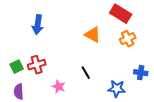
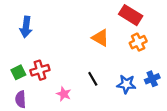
blue arrow: (38, 25) -> (26, 27), moved
blue cross: (141, 73) -> (152, 79), turned -32
blue star: (117, 89) -> (126, 84), moved

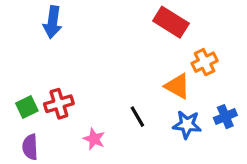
red rectangle: (131, 15) -> (171, 22), moved
blue arrow: (26, 27) -> (52, 22), moved
orange triangle: (100, 38) -> (177, 86), moved

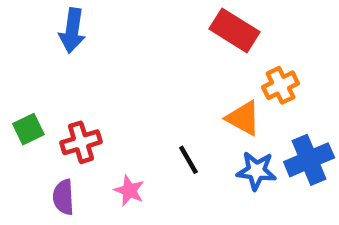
green square: (27, 107) -> (28, 129), moved
blue cross: (225, 117) -> (309, 160), size x1.5
purple semicircle: (30, 147) -> (63, 197), moved

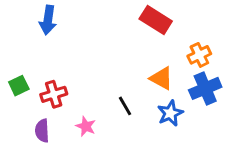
orange cross: (281, 85) -> (199, 55), moved
blue cross: (309, 160) -> (205, 88), moved
blue star: (256, 171) -> (170, 113), turned -30

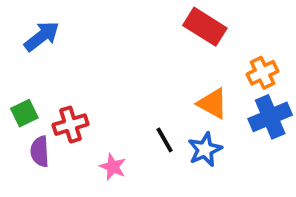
blue arrow: (48, 20) -> (42, 36), moved, turned -136
blue star: (170, 113) -> (205, 150), moved
purple semicircle: (42, 131) -> (40, 151), moved

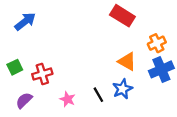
black line: (165, 140) -> (98, 95), moved
purple semicircle: (40, 151) -> (24, 100), moved, turned 48

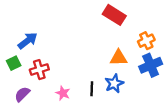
blue arrow: (25, 21) -> (28, 41), moved
orange triangle: (127, 61) -> (118, 58), turned -30
black line: (98, 95) -> (92, 89), turned 32

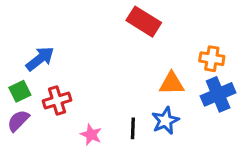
red rectangle: (114, 15) -> (144, 22), moved
orange cross: (146, 41) -> (212, 59), turned 35
purple semicircle: (22, 94) -> (18, 121), moved

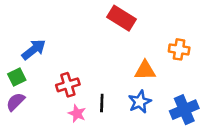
blue cross: (218, 94) -> (184, 110), moved
red cross: (57, 101) -> (68, 85), moved
black line: (133, 128) -> (102, 103), moved

